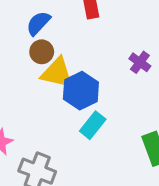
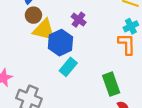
purple cross: (140, 62) -> (79, 20), moved

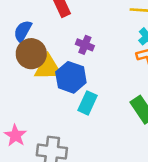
brown circle: (33, 15) -> (31, 54), size x1.5

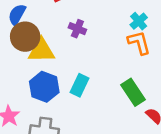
blue hexagon: (71, 77) -> (44, 87), moved

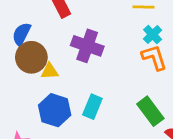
purple cross: (77, 29) -> (87, 46), size x1.6
yellow triangle: (41, 50) -> (50, 71), size x0.6

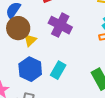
yellow triangle: (50, 71) -> (30, 40), turned -48

